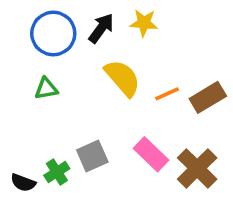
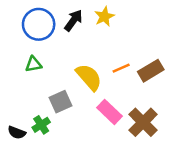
yellow star: (144, 23) -> (104, 17), turned -30
yellow semicircle: (123, 78) -> (89, 77), moved
gray square: (92, 156) -> (61, 102), moved

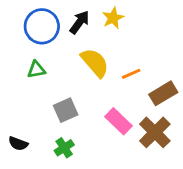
brown rectangle: (151, 71) -> (163, 93), moved
yellow semicircle: (89, 77) -> (95, 63), moved
green cross: (41, 125) -> (64, 148), moved

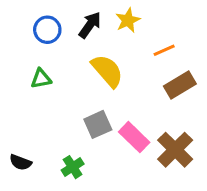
blue circle: (42, 26) -> (47, 30), size x0.7
orange line: (131, 74) -> (164, 50), moved
brown rectangle: (163, 93) -> (180, 85), moved
gray square: (66, 110) -> (98, 124), moved

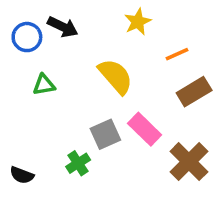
black arrow: (90, 25) -> (63, 27), moved, turned 80
blue circle: (47, 30) -> (27, 37), moved
pink rectangle: (134, 137) -> (145, 129), moved
green cross: (73, 167) -> (78, 163), moved

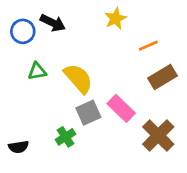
yellow semicircle: (116, 76) -> (78, 78), moved
black semicircle: (22, 175) -> (19, 147), turned -30

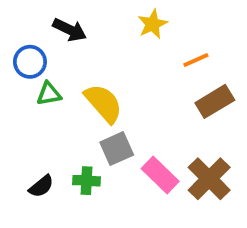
blue circle: (23, 31) -> (30, 62), moved
pink rectangle: (121, 108) -> (160, 175), moved
green cross: (66, 137) -> (87, 181), turned 36
black semicircle: (19, 147) -> (41, 186), moved, turned -30

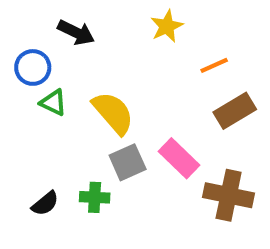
green triangle: (49, 94) -> (53, 103), turned 36
pink rectangle: (160, 175) -> (179, 158), moved
brown cross: (209, 179) -> (229, 195), turned -33

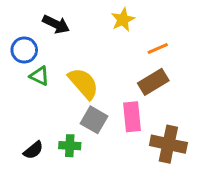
brown rectangle: (235, 111) -> (153, 82), moved
pink rectangle: (179, 158) -> (132, 117), turned 40
gray square: (128, 162) -> (94, 120), turned -36

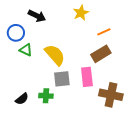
gray square: (94, 120) -> (62, 79), turned -36

